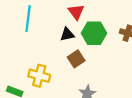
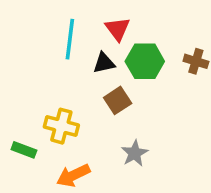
cyan line: (28, 19) -> (70, 39), moved

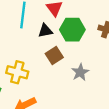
gray star: (135, 153) -> (80, 72), moved

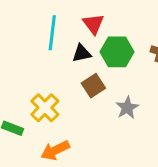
yellow cross: (17, 72) -> (45, 108), turned 30

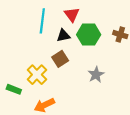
brown square: (93, 86) -> (60, 59), moved

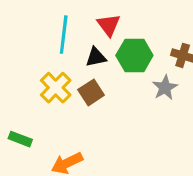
yellow cross: (37, 75) -> (56, 88), moved
gray star: (96, 75) -> (165, 88), moved

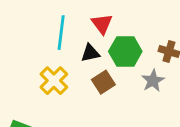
brown square: (91, 92) -> (103, 82), moved

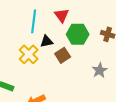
black triangle: (90, 53) -> (47, 41), moved
gray star: (153, 81) -> (100, 70), moved

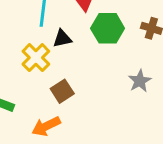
brown square: (63, 55) -> (62, 91), moved

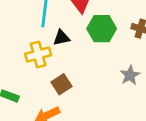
yellow cross: (36, 58) -> (38, 55), turned 30

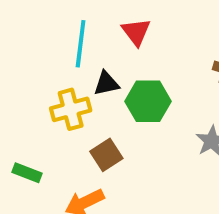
green hexagon: (102, 29) -> (148, 101), moved

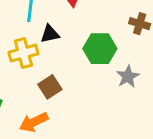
green hexagon: (148, 101) -> (100, 49), moved

